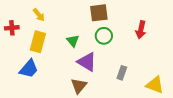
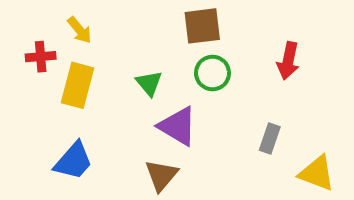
red cross: (12, 28) -> (41, 57), moved
blue trapezoid: (29, 69) -> (73, 161), moved
gray rectangle: (122, 73) -> (270, 138), moved

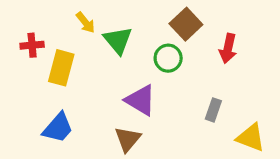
brown square: (202, 26) -> (186, 24), moved, turned -36
yellow arrow: (80, 30) -> (86, 23), moved
green triangle: (149, 83) -> (118, 40), moved, size x1.4

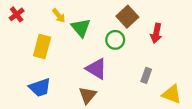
red cross: (32, 45) -> (17, 14), moved, turned -32
blue trapezoid: (58, 128) -> (40, 88), turned 30

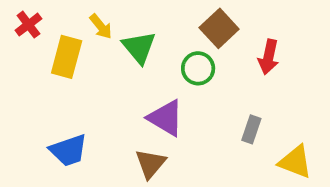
yellow rectangle: (42, 47) -> (67, 57), moved

